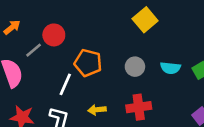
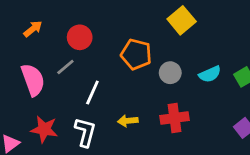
gray line: (34, 50) -> (65, 67), moved
orange pentagon: (88, 63) -> (136, 54), moved
cyan semicircle: (170, 68) -> (210, 74), turned -30

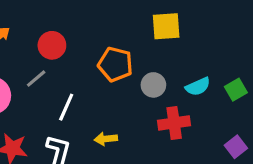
yellow square: (182, 20) -> (166, 26), turned 36
red cross: (174, 118) -> (174, 123), moved

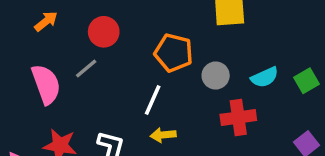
white line: (66, 107) -> (153, 100), moved

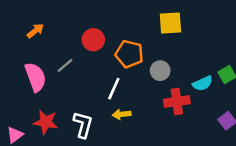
red circle: (104, 32) -> (93, 40), moved
cyan semicircle: (265, 77) -> (203, 83), moved

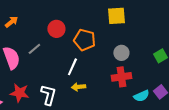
gray circle: (160, 71) -> (121, 53), moved
cyan semicircle: (203, 83) -> (141, 96), moved

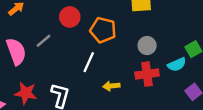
yellow arrow: (78, 87) -> (111, 86), moved
cyan semicircle: (141, 96) -> (177, 65), moved

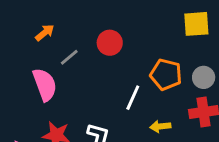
orange pentagon: (103, 30) -> (166, 74), moved
gray line: (44, 41) -> (69, 57), moved

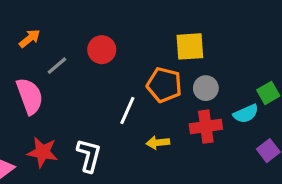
yellow square: (196, 24) -> (190, 46), moved

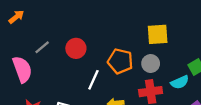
orange arrow: (30, 38) -> (16, 17), moved
yellow square: (190, 46) -> (158, 34), moved
red circle: (102, 50) -> (76, 48), moved

